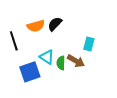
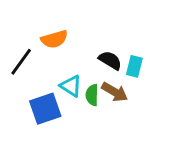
black semicircle: (55, 24) -> (110, 60), moved, turned 77
black line: (14, 41) -> (21, 62), turned 54

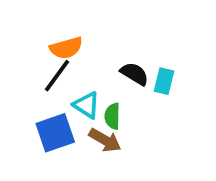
black line: (21, 62) -> (57, 76), moved
brown arrow: (115, 92) -> (105, 140), moved

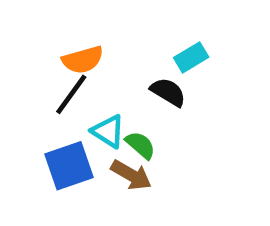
cyan rectangle: (164, 81) -> (191, 57), moved, turned 45
green semicircle: (112, 116) -> (140, 145), turned 130

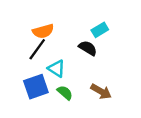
green semicircle: (140, 145) -> (65, 93), moved
brown arrow: (131, 175) -> (101, 91), moved

